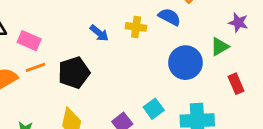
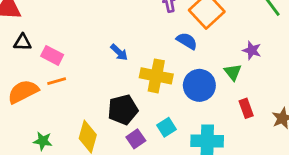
yellow cross: (136, 27) -> (156, 76), moved, size x1.6
green triangle: (220, 47) -> (233, 72), turned -42
black pentagon: (74, 73) -> (123, 110), moved

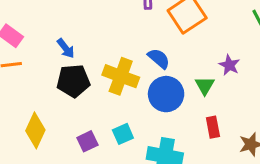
blue semicircle: (187, 41) -> (159, 59), moved
blue arrow: (119, 52) -> (66, 48), moved
black pentagon: (123, 110) -> (73, 81), moved

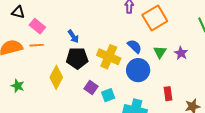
green triangle: (205, 86) -> (160, 52), moved
yellow diamond: (35, 130) -> (56, 77), moved
purple square: (87, 141) -> (91, 88), moved, turned -32

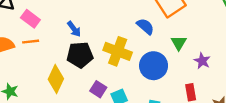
blue semicircle: (134, 46) -> (145, 26), moved
purple star: (181, 53) -> (202, 61), moved

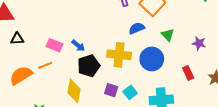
pink rectangle: (30, 19) -> (54, 45), moved
blue semicircle: (145, 26) -> (137, 28), turned -49
purple star: (202, 61) -> (199, 43), moved

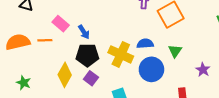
blue semicircle: (137, 28) -> (145, 44), moved
purple square: (111, 90) -> (91, 78), moved

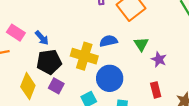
blue circle: (151, 69) -> (110, 78), moved
purple star: (203, 70) -> (159, 59), moved

